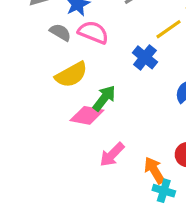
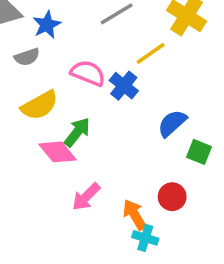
gray semicircle: (60, 32) -> (27, 57), turned 130
pink semicircle: (93, 32) -> (88, 73), moved
pink diamond: (87, 115) -> (57, 152), turned 40

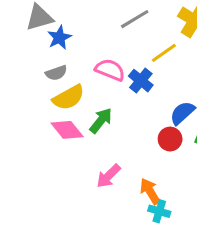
blue star: (47, 25) -> (59, 38), moved
gray semicircle: (27, 57) -> (56, 73), moved
pink diamond: (57, 152) -> (67, 130), moved
red circle: (172, 197) -> (170, 139), moved

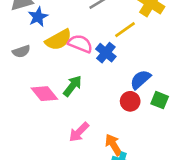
gray semicircle: (56, 73) -> (21, 51), moved
yellow semicircle: (69, 98) -> (58, 40), moved

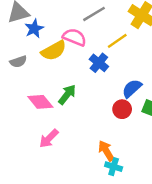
pink semicircle: (80, 44) -> (74, 37), moved
pink arrow: (79, 132) -> (49, 139), moved

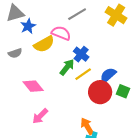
yellow line: (117, 41) -> (83, 74), moved
green arrow: (67, 95) -> (67, 67), moved
red circle: (122, 109) -> (100, 92), size x1.5

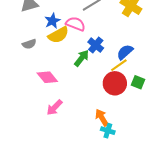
blue star: (28, 26) -> (52, 21), moved
yellow line: (83, 74) -> (119, 65), moved
blue semicircle: (108, 75) -> (125, 52), moved

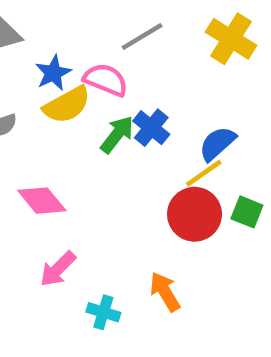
green arrow: (82, 58) -> (117, 134), moved
cyan cross: (108, 131) -> (103, 312), moved

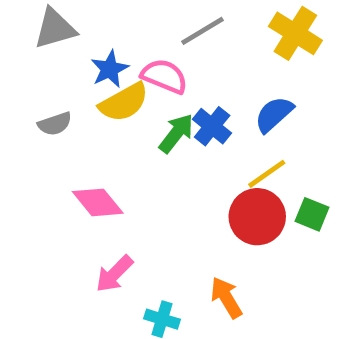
blue semicircle: (217, 144) -> (274, 114), moved

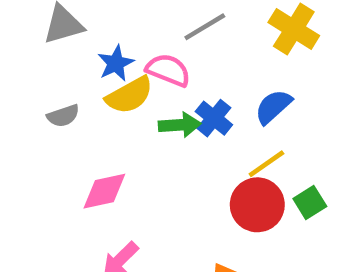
green arrow: (176, 133) -> (180, 125), turned 48
pink diamond: (98, 202) -> (104, 191), turned -63
green square: (312, 214) -> (310, 203), turned 36

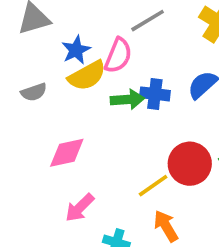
pink semicircle: (168, 70) -> (118, 55), turned 90
blue cross: (214, 118) -> (155, 94), turned -32
yellow line: (266, 164) -> (153, 186), moved

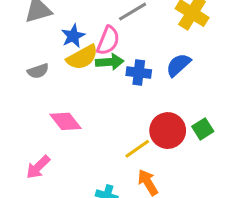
green arrow: (127, 99) -> (110, 62), moved
pink diamond: (67, 153) -> (65, 121), turned 64
pink arrow: (80, 208) -> (38, 167), moved

